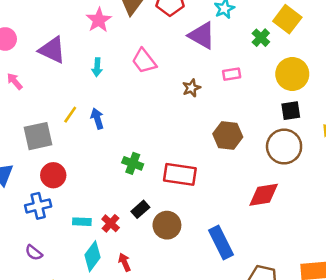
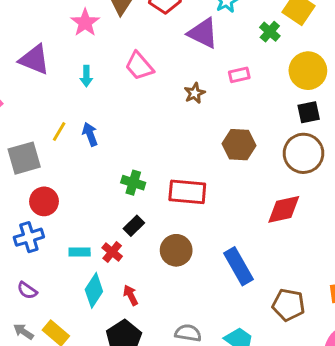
black rectangle: (140, 209) -> (134, 226), moved

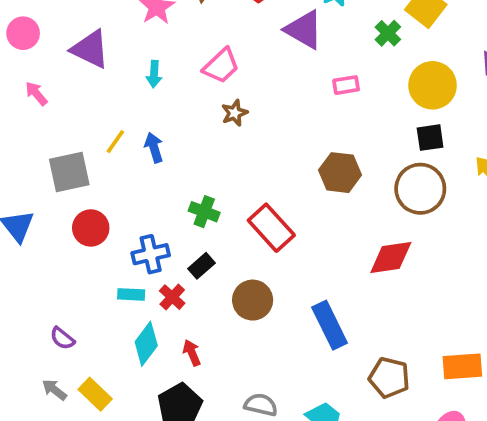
pink trapezoid: (139, 66) -> (221, 66), turned -96
brown star: (195, 93) -> (235, 113), moved
red rectangle: (187, 192) -> (271, 228), turned 39
blue cross: (29, 237) -> (151, 254), moved

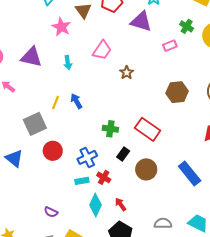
green cross: (388, 33) -> (187, 26), moved
brown star: (235, 113) -> (127, 73), moved
black rectangle: (201, 266) -> (123, 154), moved

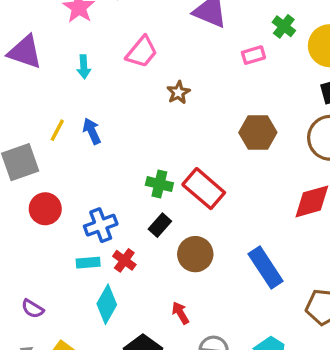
green cross: (110, 129) -> (159, 184), moved
red arrow: (121, 204) -> (180, 313), moved

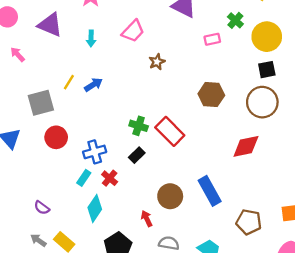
blue arrow: (92, 131) -> (93, 85), turned 78
brown circle: (195, 254) -> (170, 196), moved
cyan rectangle: (88, 263) -> (84, 178), turned -56

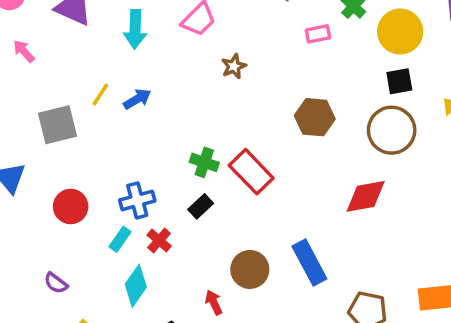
cyan arrow: (91, 38) -> (135, 29), size x1.5
red circle: (56, 137) -> (71, 206), moved

